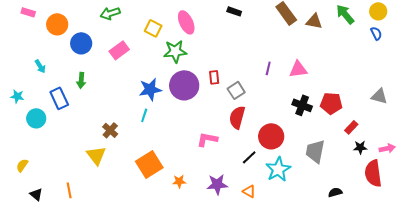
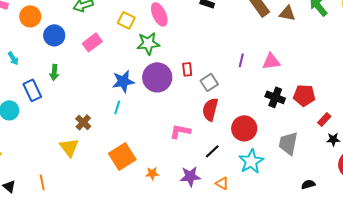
black line: (249, 157) -> (212, 151), moved

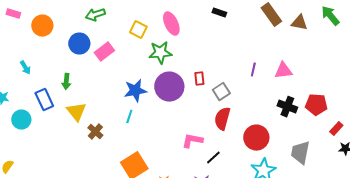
blue circle: (54, 35) -> (79, 44), moved
yellow triangle: (69, 147) -> (76, 112), moved
black line: (212, 151) -> (213, 158), moved

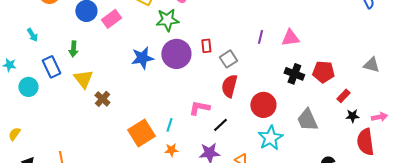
cyan line: (129, 117) -> (169, 125), moved
gray trapezoid: (300, 153) -> (307, 120), turned -35

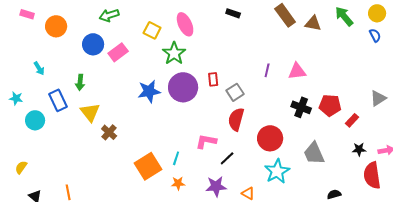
green star: (167, 20) -> (174, 53), turned -30
gray triangle: (371, 65) -> (378, 98), turned -48
red rectangle: (343, 96) -> (352, 120), moved

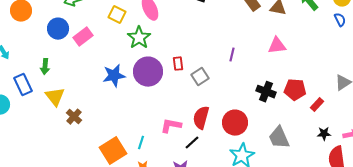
pink triangle: (297, 71) -> (277, 46), moved
red semicircle: (236, 119) -> (201, 118), moved

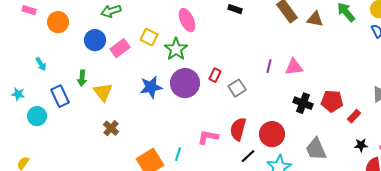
yellow square: (117, 15) -> (149, 37), moved
pink triangle: (277, 46) -> (294, 67), moved
red rectangle: (178, 64) -> (215, 75), turned 32
yellow triangle: (55, 97) -> (103, 92), moved
black line: (192, 143) -> (248, 156), moved

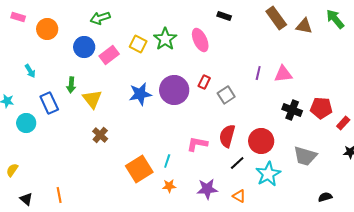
pink ellipse: (187, 20) -> (200, 40), moved
green star: (176, 49) -> (165, 39), moved
gray trapezoid: (316, 149) -> (305, 156), turned -50

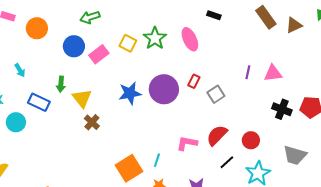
brown triangle: (304, 26) -> (294, 25), turned -36
blue rectangle: (49, 103) -> (39, 102), turned -40
brown cross: (100, 135) -> (92, 122), moved
red semicircle: (227, 136) -> (217, 135), turned 30
red circle: (261, 141) -> (251, 140), size x0.7

